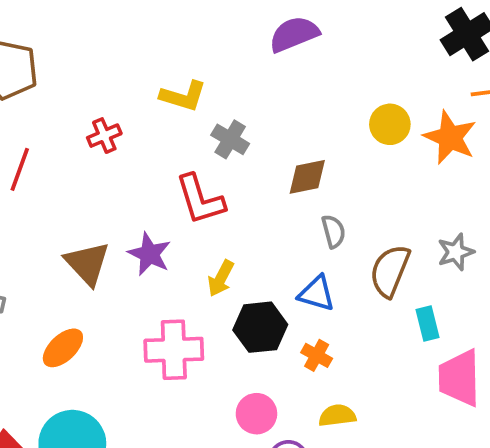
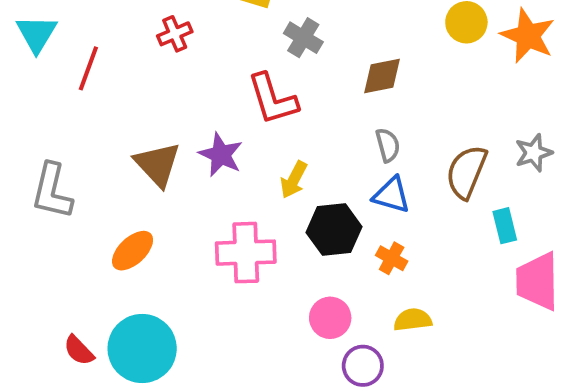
gray semicircle: (334, 231) -> (388, 145), moved

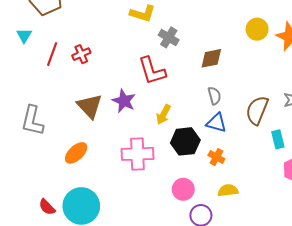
cyan triangle: (37, 34) -> (24, 35), size x0.7
red cross: (175, 34) -> (81, 54), moved

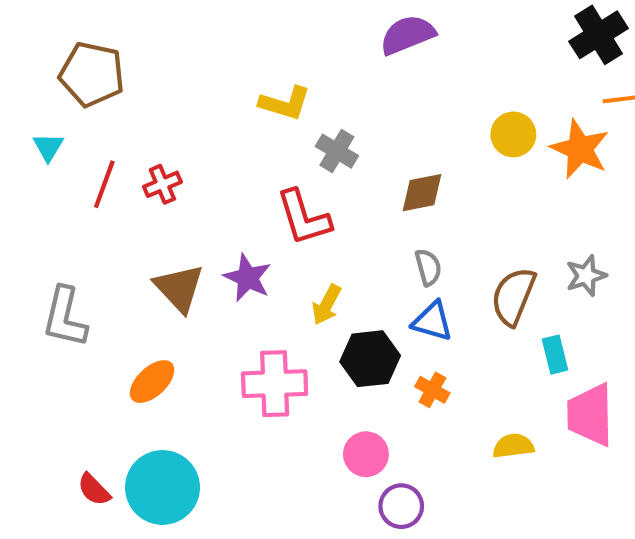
yellow semicircle: (228, 190) -> (513, 446), moved

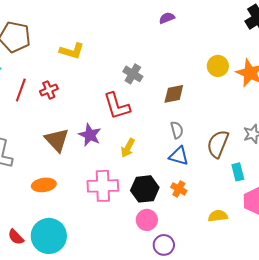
purple semicircle: (407, 35) -> (167, 18), size x0.6
yellow L-shape: (285, 103) -> (72, 51), moved
black hexagon: (370, 359) -> (145, 189), moved
orange ellipse: (152, 382) -> (44, 185), turned 35

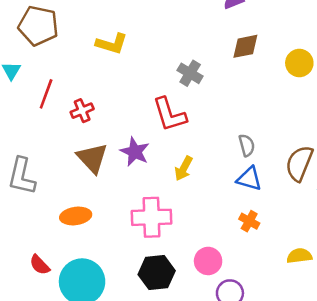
red cross: (49, 90) -> (82, 111), moved
brown diamond: (174, 94) -> (245, 46), moved
black hexagon: (145, 189) -> (157, 273), moved
red semicircle: (16, 237) -> (40, 265), moved

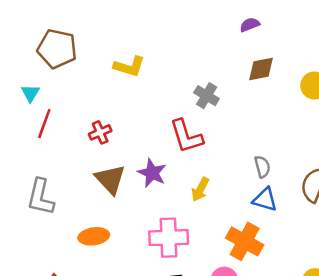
red line: (46, 94) -> (44, 124), moved
orange cross: (249, 221) -> (245, 241), moved, size x1.8

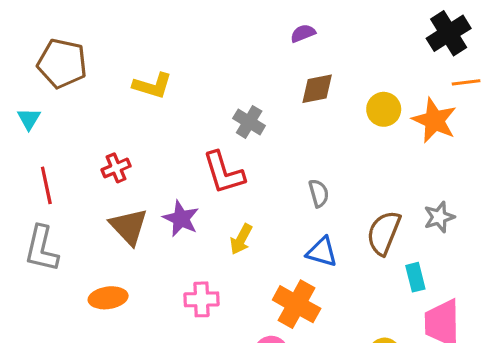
red line: (44, 124) -> (46, 185), moved, turned -32
gray semicircle: (262, 167) -> (319, 193), moved
pink cross: (169, 238) -> (202, 299), size x0.7

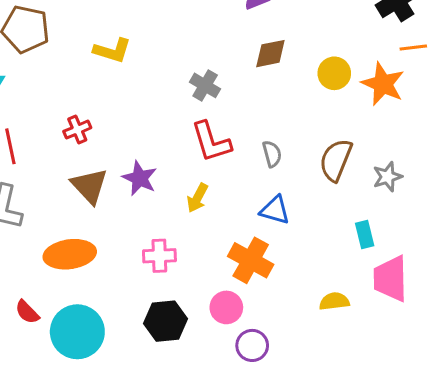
red L-shape: (224, 173) -> (211, 142), moved
brown semicircle: (384, 233) -> (336, 160), moved
orange ellipse: (108, 298) -> (70, 254), size x1.4

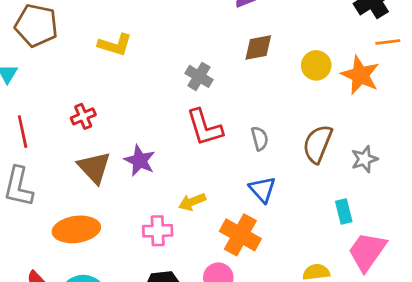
yellow arrow: (197, 198) -> (192, 202), moved, turned 40
blue triangle: (275, 210) -> (262, 189), turned 32
pink trapezoid: (391, 279) -> (367, 251), turned 36

